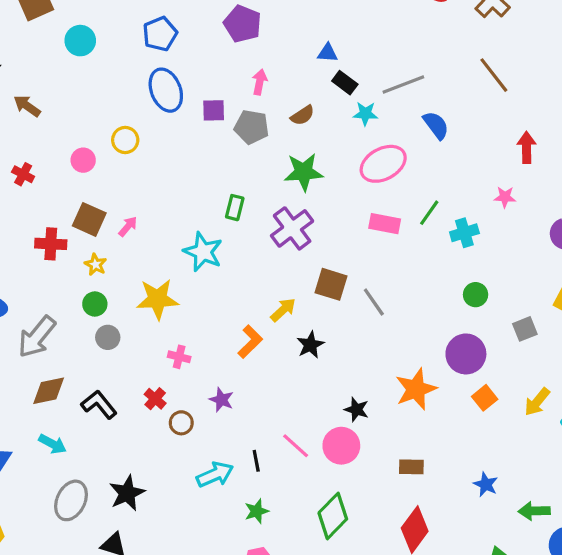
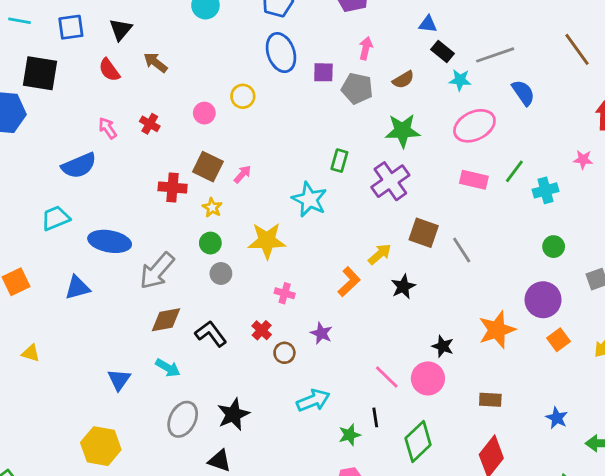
black line: (256, 461) -> (375, 417), moved

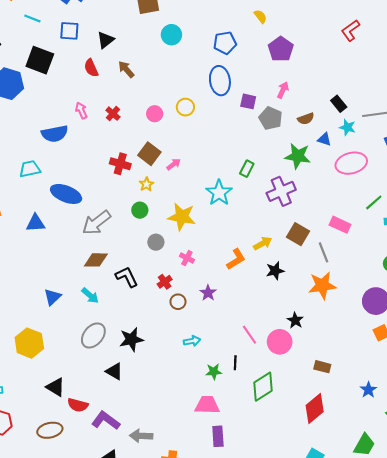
blue triangle: (428, 24) -> (324, 139), moved
pink rectangle: (474, 180) -> (340, 225), moved
gray circle: (221, 273) -> (156, 242), moved
orange star: (497, 330) -> (322, 285), moved
cyan arrow: (313, 400) -> (192, 341), size x0.7

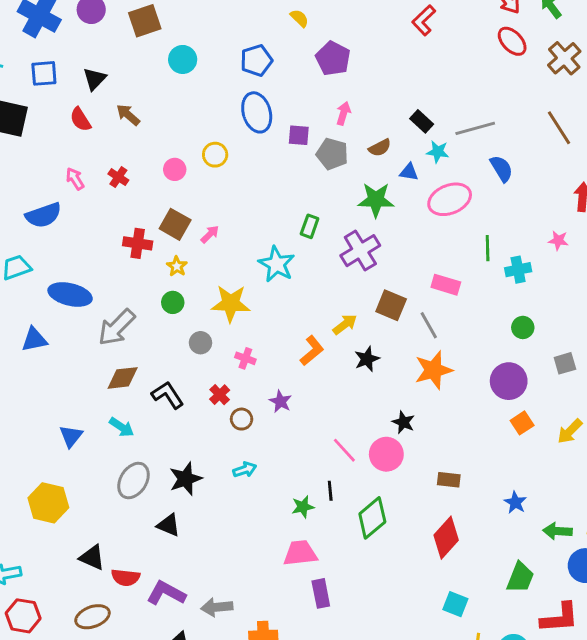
green line: (374, 202) -> (488, 248), turned -42
cyan arrow: (192, 341) -> (245, 470), moved

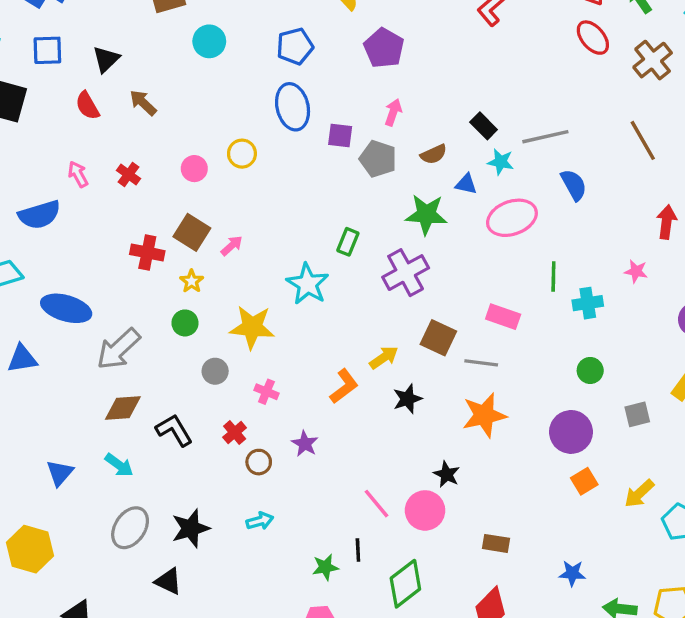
gray line: (429, 325) -> (481, 363), turned -56
blue star: (515, 502) -> (572, 573), turned -30

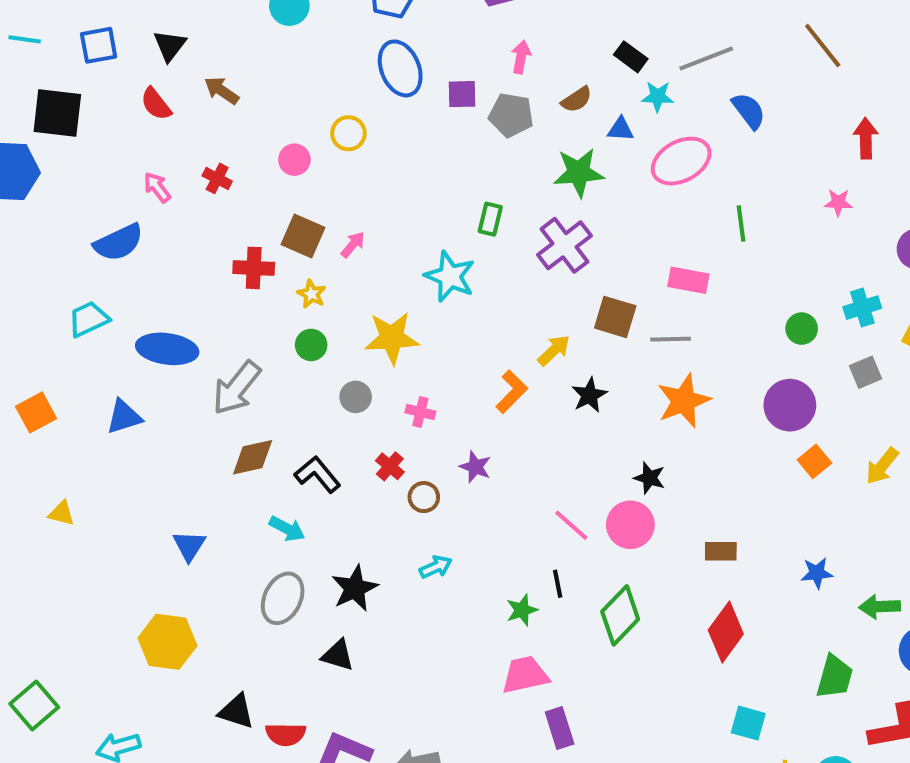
cyan cross: (588, 303) -> (862, 308), moved
cyan arrow: (119, 465) -> (287, 529), moved

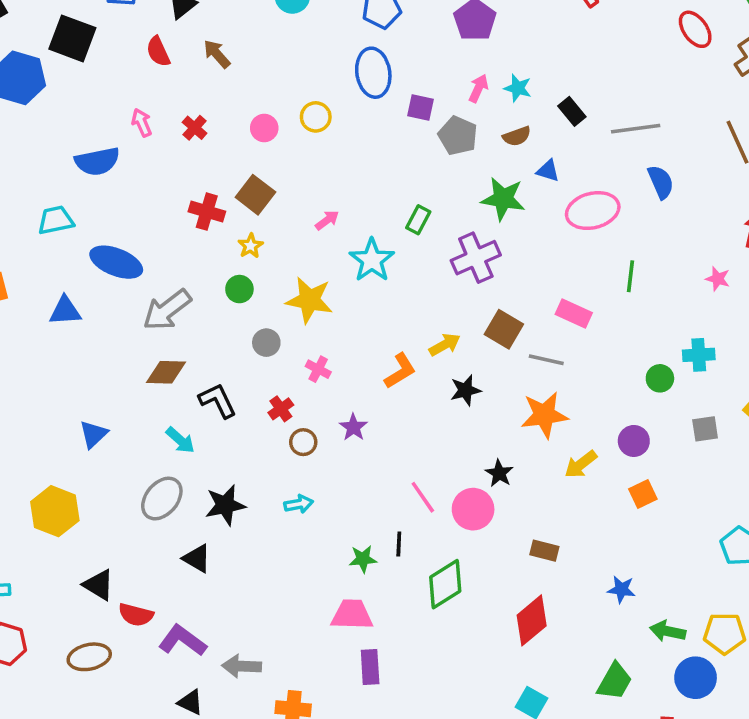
cyan star: (658, 97) -> (518, 88), moved
pink arrow: (353, 245) -> (327, 220), moved
cyan cross: (862, 308) -> (699, 355), moved
purple circle: (790, 405) -> (634, 441), size x0.7
yellow arrow: (882, 466) -> (581, 464), moved

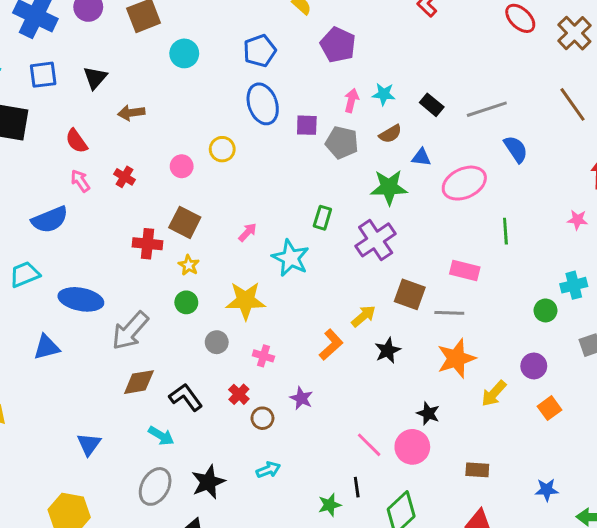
red semicircle: (158, 52) -> (76, 141), moved
brown arrow: (217, 54) -> (131, 113), turned -45

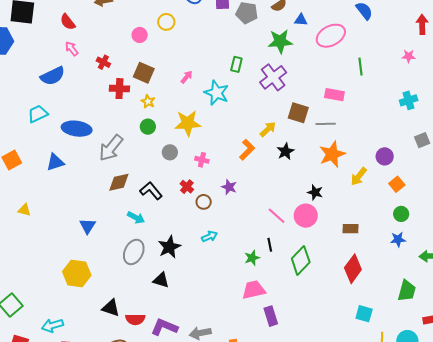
red cross: (124, 177) -> (103, 62), moved
green circle: (546, 310) -> (401, 214), moved

